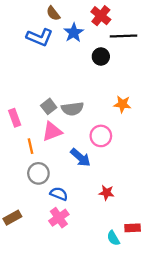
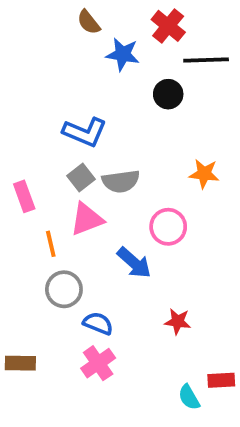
blue star: (74, 33) -> (123, 54), turned -30
blue L-shape: (40, 37) -> (85, 132), moved
brown rectangle: (12, 218) -> (20, 363), turned 30

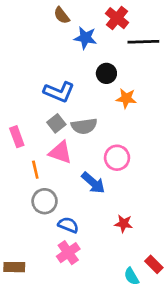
black circle: (168, 94) -> (106, 73), moved
orange star: (204, 174) -> (126, 98), moved
pink triangle: (87, 219) -> (60, 152), turned 40
brown rectangle: (20, 363) -> (14, 267), moved
red rectangle: (221, 380) -> (154, 264), turned 48

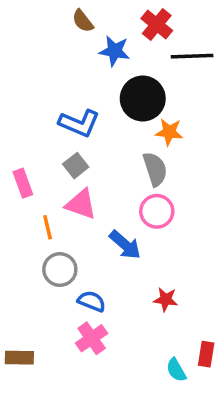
black circle: (106, 73) -> (143, 99), size x1.6
gray semicircle: (84, 126) -> (155, 169), moved, turned -100
red rectangle: (154, 264) -> (206, 354), turned 54

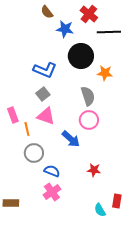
orange star: (169, 132) -> (105, 73), moved
pink rectangle: (23, 183) -> (13, 115), moved

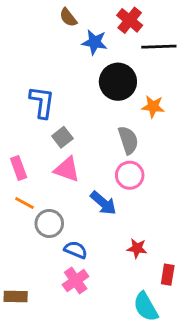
blue L-shape: (45, 70) -> (42, 102), moved, turned -105
orange line: (27, 129) -> (24, 203), moved, turned -48
red rectangle: (117, 201) -> (168, 275), moved
cyan semicircle: (100, 210) -> (146, 307), size x1.5

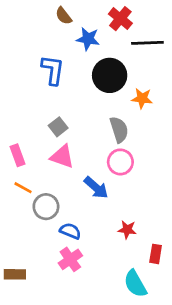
blue L-shape: (42, 102) -> (53, 70), moved

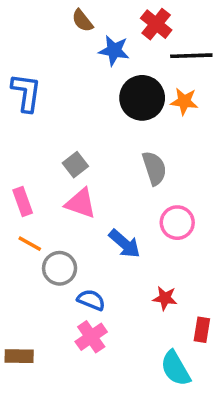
blue L-shape: (53, 70) -> (26, 93), moved
orange star: (142, 98) -> (184, 101), moved
pink circle: (120, 162) -> (177, 223), moved

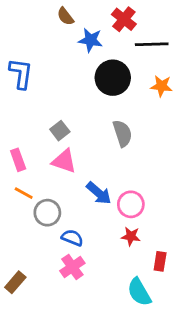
orange star: (184, 101) -> (161, 86), moved
pink circle: (177, 223) -> (131, 204), moved
brown rectangle: (19, 356) -> (15, 282), turned -50

